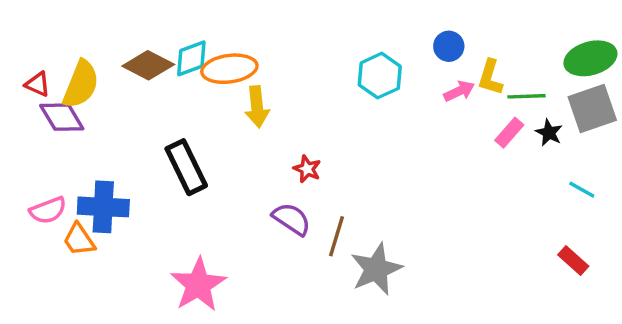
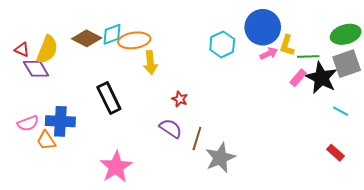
blue circle: (449, 46) -> (263, 27), size x2.0
black star: (549, 133) -> (321, 78), size x2.0

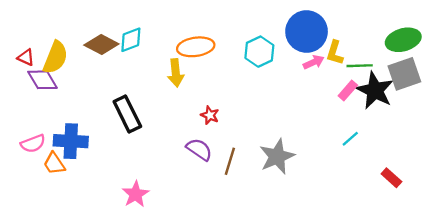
orange ellipse: (134, 40) -> (196, 47), moved
cyan line: (341, 111) -> (350, 139), moved, turned -70
gray star: (220, 158) -> (277, 156), moved
pink star: (116, 167) -> (136, 194), size x0.7

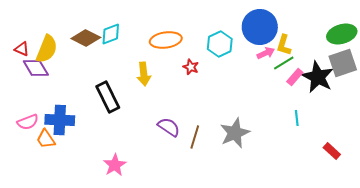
green line: (360, 66) -> (284, 63), moved, turned -30
yellow arrow: (176, 73) -> (144, 74), moved
red star: (210, 115) -> (191, 67), moved
cyan line: (350, 139) -> (297, 118), turned -56

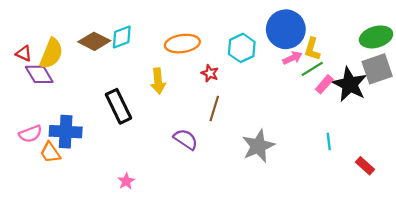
cyan line: (297, 118) -> (329, 142), moved
brown line: (195, 137) -> (214, 109), moved
pink star: (115, 165) -> (126, 181), size x0.7

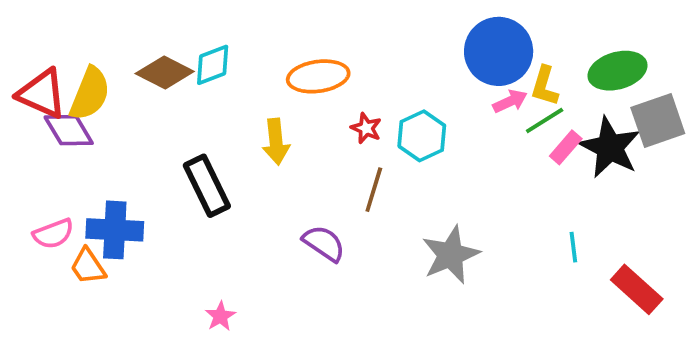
green ellipse: (376, 37) -> (618, 71), moved
cyan hexagon: (242, 48) -> (422, 136), moved
red triangle: (24, 53) -> (42, 94), size x1.8
red rectangle: (365, 166) -> (637, 289), size x1.5

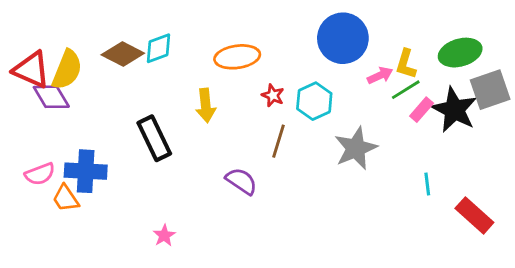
blue circle: (499, 51) -> (343, 38), moved
gray star: (451, 255) -> (356, 148), moved

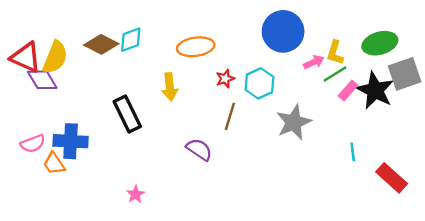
red star: (273, 95) -> (225, 79), turned 30

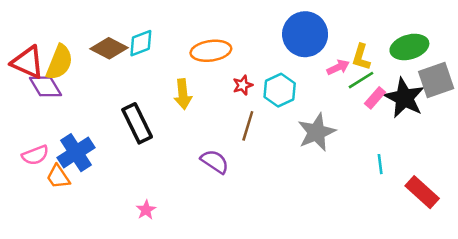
blue cross: (71, 141) -> (76, 153), turned -36

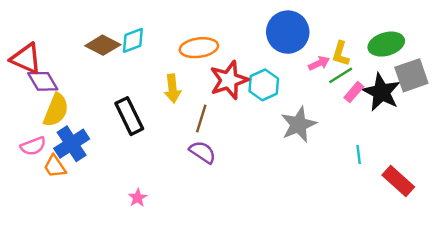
yellow semicircle: (59, 62) -> (56, 110), moved
red star: (243, 85) -> (229, 80), size x2.0
brown line: (248, 126) -> (201, 119), moved

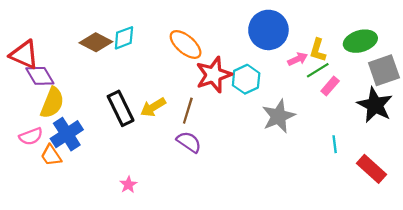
orange ellipse: (199, 48) -> (186, 44), turned 48
yellow arrow: (172, 88) -> (153, 107), moved, turned 65
black star: (381, 92) -> (375, 105), moved

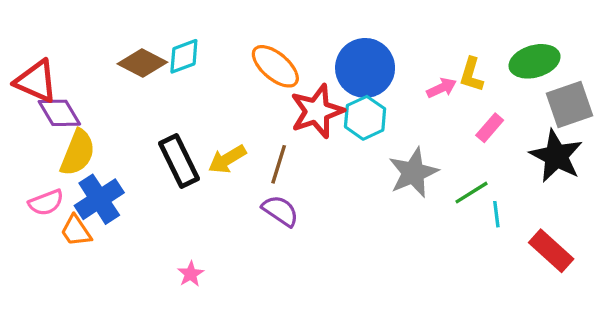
blue circle: (268, 30) -> (365, 68), moved
green line: (318, 70) -> (471, 193), moved

